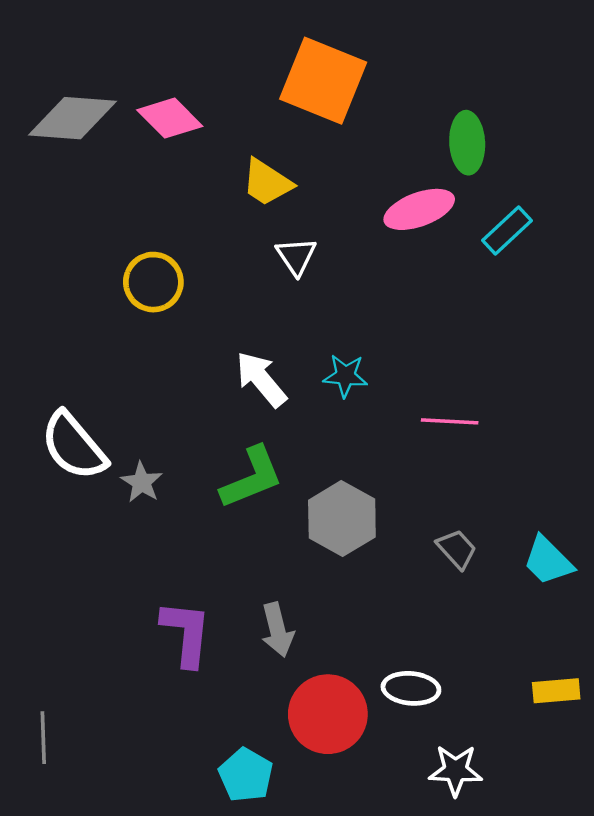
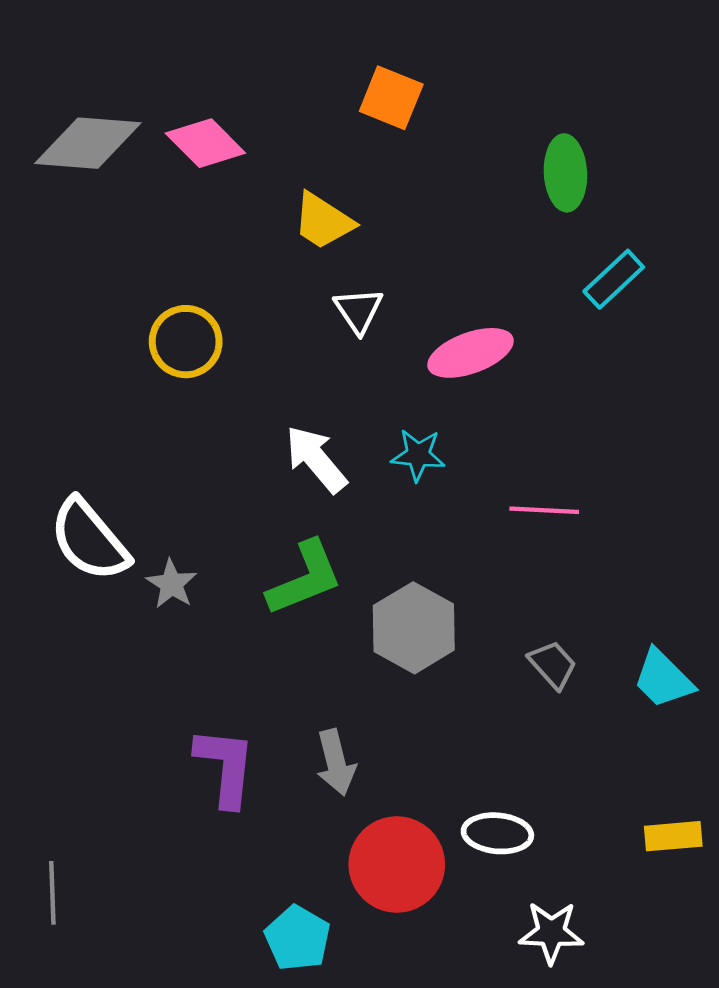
orange square: (323, 81) -> (391, 98), size x0.6
pink ellipse: (419, 209) -> (471, 353), moved

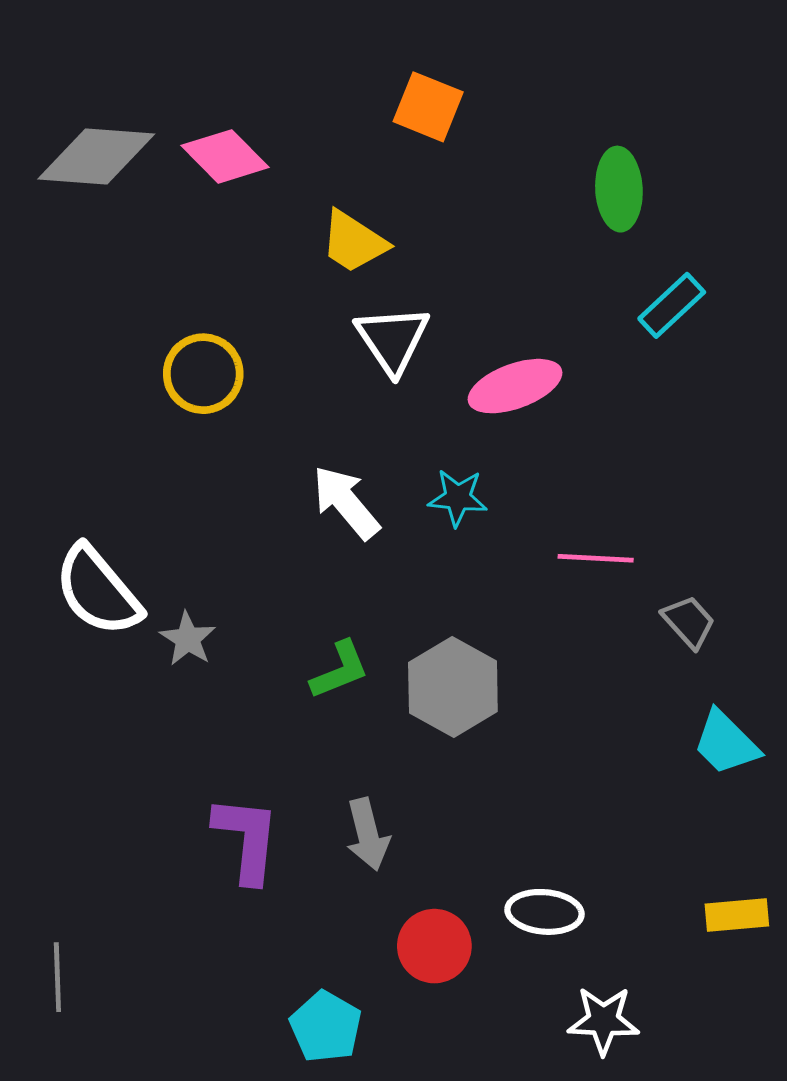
white triangle: (359, 310) -> (392, 340), size x1.4
green L-shape: (305, 578) -> (340, 670), moved, size x0.7
gray trapezoid: (553, 665) -> (689, 622), moved
red circle: (397, 864) -> (434, 946), size x0.7

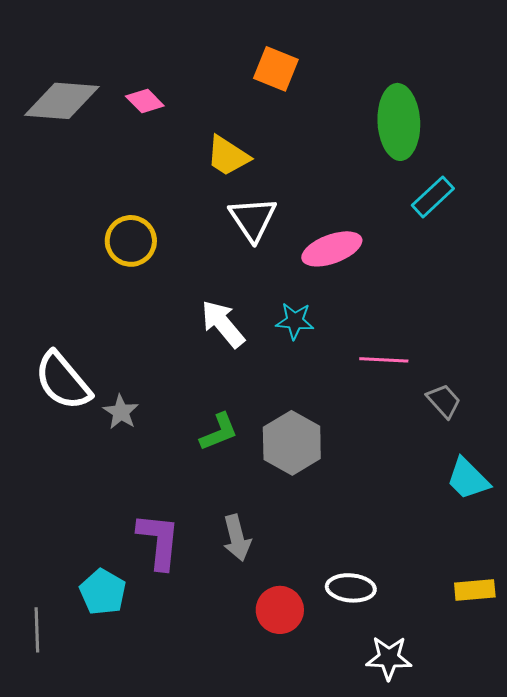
pink diamond: (225, 156) -> (145, 101), size x0.7
green ellipse: (619, 189) -> (399, 122), size x1.4
cyan pentagon: (326, 1027) -> (103, 592), moved

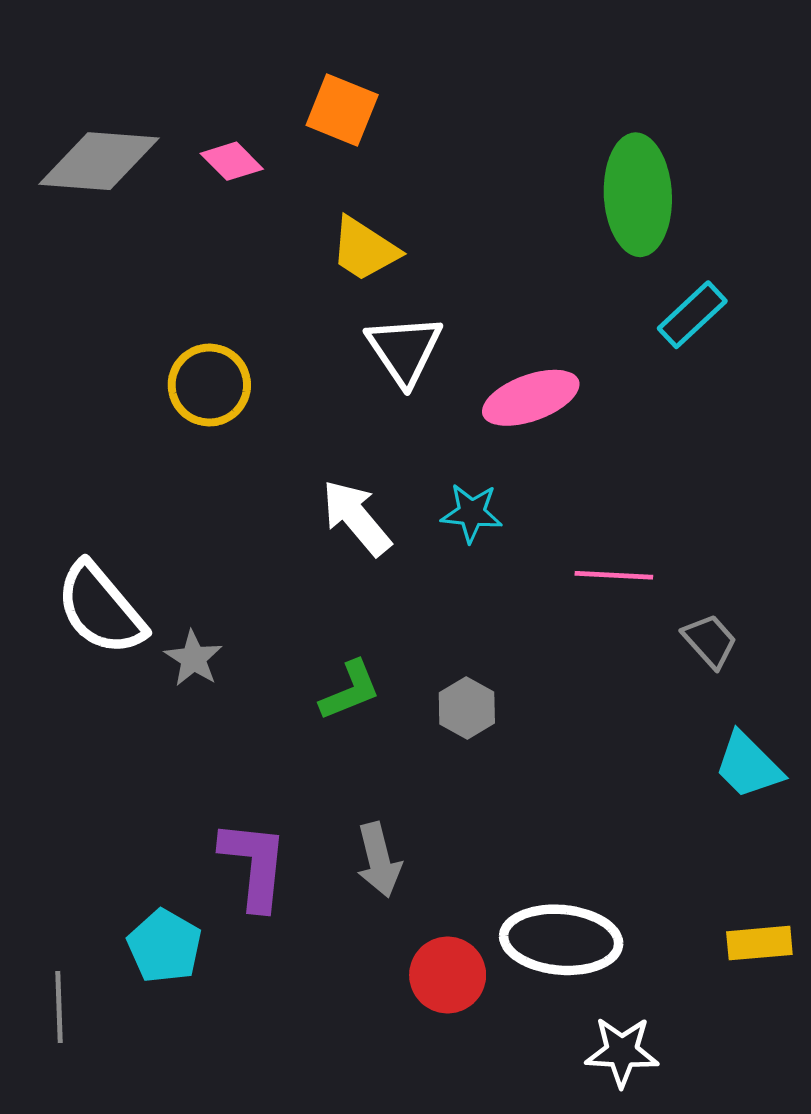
orange square: (276, 69) -> (342, 110), moved
gray hexagon: (292, 443) -> (467, 708), size x0.6
white ellipse: (351, 588) -> (561, 940), size x1.5

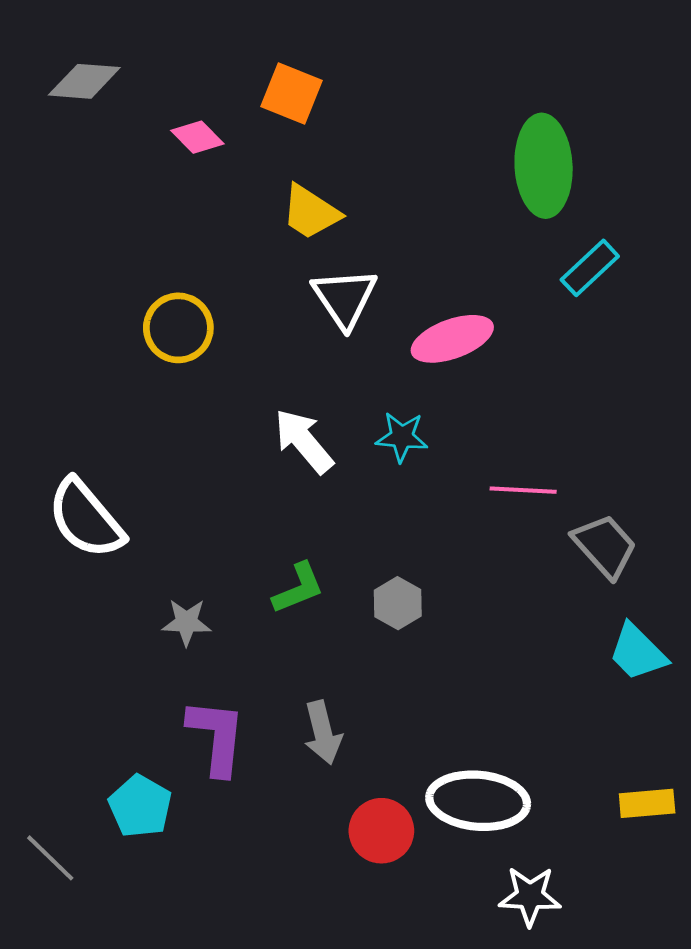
gray diamond: (99, 161) -> (84, 81), moved, size x0.7
gray trapezoid: (710, 641) -> (605, 546), size x1.4
gray star: (193, 658) -> (187, 622), moved, turned -30
gray line: (59, 1007) -> (50, 858), turned -44

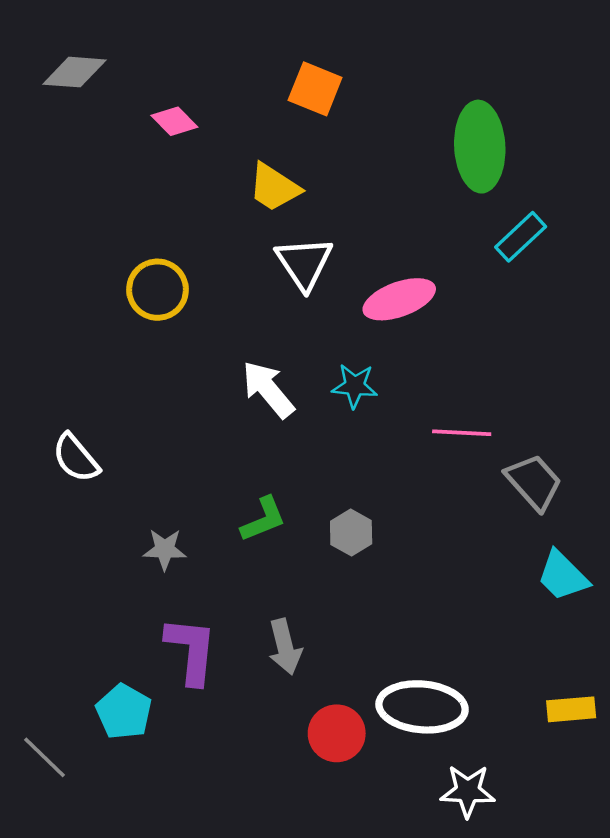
orange square: (291, 94) -> (315, 89), moved
white semicircle: (86, 519) -> (76, 458), size x0.7

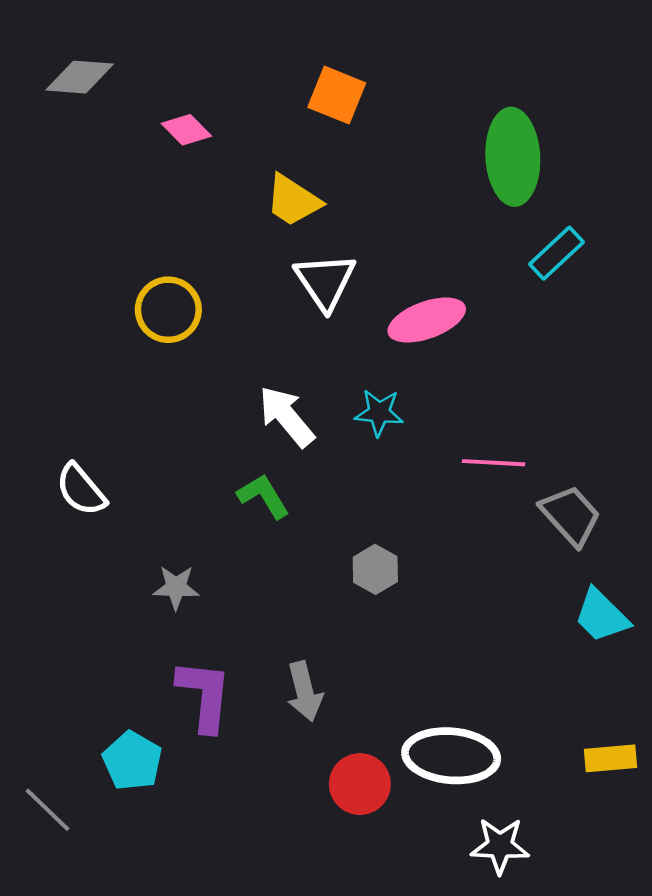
green L-shape: (263, 519) -> (263, 496), moved, turned -99

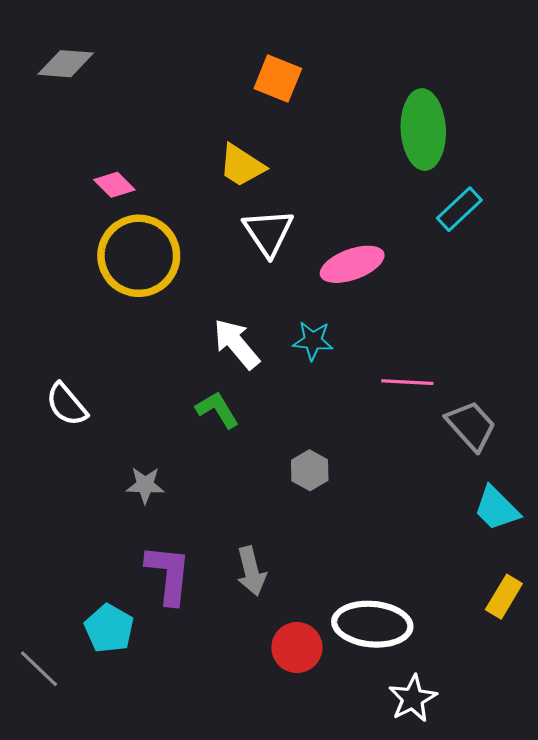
pink diamond: (186, 130) -> (114, 185), moved
yellow circle: (168, 310) -> (139, 256), size x1.5
yellow rectangle: (610, 758) -> (504, 597), moved, turned -54
white star: (500, 846) -> (413, 698), turned -30

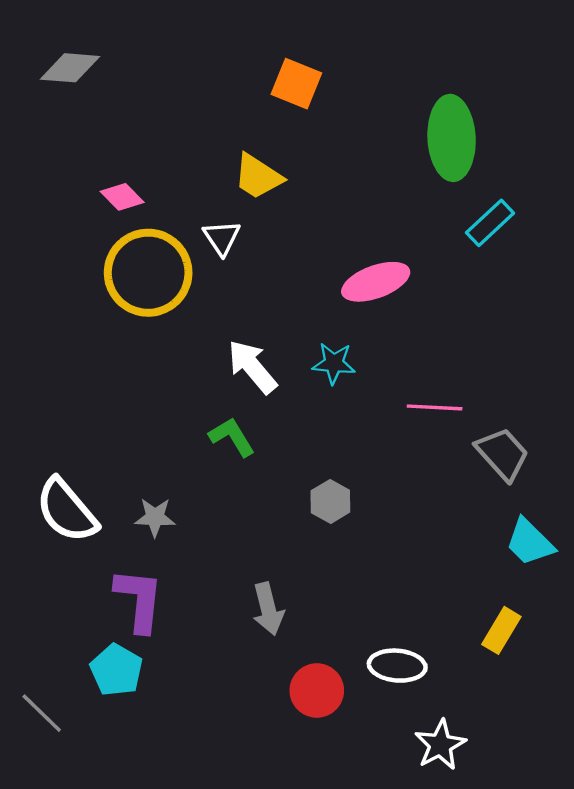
white triangle: (268, 232) -> (222, 238), moved, size x0.7
white semicircle: (67, 404) -> (67, 510), moved, size x1.4
purple L-shape: (169, 574) -> (139, 600), moved
yellow rectangle: (504, 597) -> (501, 630), moved
white ellipse: (372, 624) -> (397, 666), size x0.7

